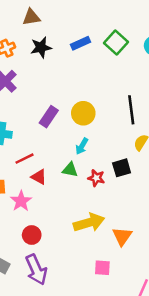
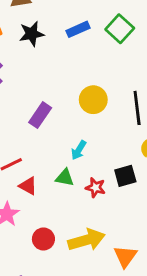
yellow circle: (83, 113) -> (93, 100), moved
red circle: (32, 235) -> (43, 239), moved

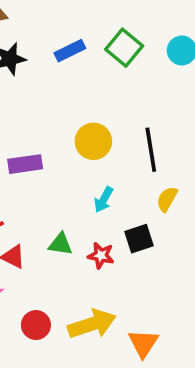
purple rectangle: (40, 115) -> (25, 164), turned 50
cyan arrow: (79, 150) -> (104, 200), moved

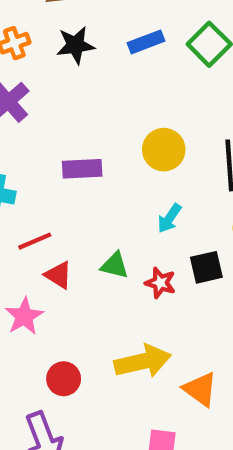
red circle: (36, 325) -> (64, 379), moved
orange triangle: (143, 343) -> (200, 389), turned -32

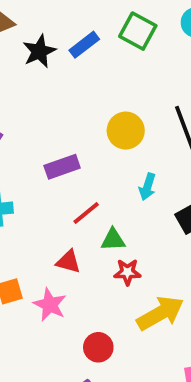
black star: (75, 45) -> (39, 51), moved
red line: (35, 241) -> (86, 213), moved
red star: (160, 283) -> (127, 272), moved

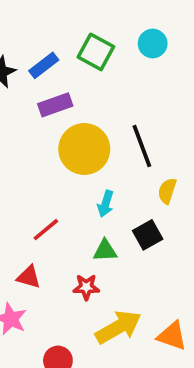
yellow circle: (126, 131) -> (84, 149), size x1.4
purple rectangle: (62, 167) -> (55, 105), moved
green triangle: (113, 240) -> (105, 251), moved

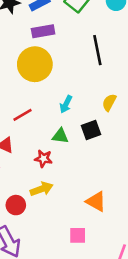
black line: (142, 146) -> (97, 50), moved
yellow circle: (84, 149) -> (35, 64), moved
yellow arrow: (118, 327) -> (42, 189), moved, size x0.7

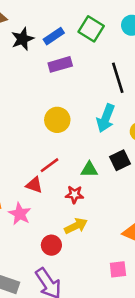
yellow circle: (35, 64) -> (57, 120), moved, size x0.7
cyan arrow: (66, 104) -> (106, 118), moved, size x1.5
red line: (22, 115) -> (50, 165), moved

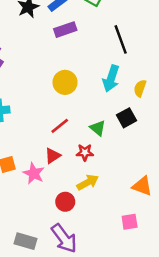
green triangle: (89, 170) -> (98, 128), turned 42
red triangle: (34, 185) -> (53, 156), moved, turned -49

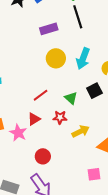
purple rectangle: (65, 30) -> (49, 29), moved
black line: (121, 39) -> (78, 17), moved
yellow circle: (65, 82) -> (56, 58), moved
yellow arrow: (88, 182) -> (81, 131), moved

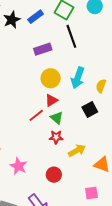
green triangle: (71, 98) -> (57, 118), moved
red triangle: (34, 119) -> (51, 100), moved
pink star: (18, 133) -> (18, 166), moved
red circle: (43, 156) -> (54, 175), moved

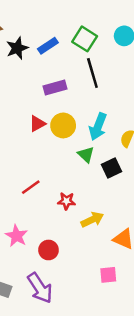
red triangle: (51, 100) -> (37, 124), moved
red line: (36, 115) -> (31, 187), moved
green triangle: (57, 118) -> (86, 155), moved
red circle: (54, 175) -> (48, 250), moved

